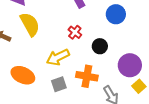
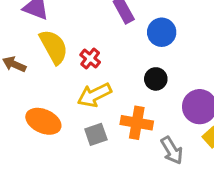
blue circle: (116, 14) -> (162, 32), moved
red cross: (75, 32) -> (90, 59), moved

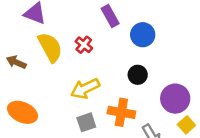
red cross: (90, 59) -> (84, 45), moved
orange ellipse: (43, 121) -> (23, 112), moved

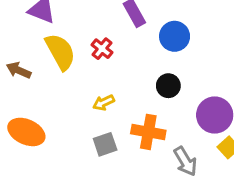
yellow arrow: (85, 89) -> (104, 103), size x0.6

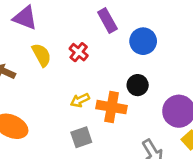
yellow semicircle: (60, 52) -> (42, 55), size x0.7
orange cross: (148, 132) -> (112, 107), moved

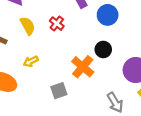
yellow arrow: (80, 100) -> (31, 61), moved
orange cross: (112, 107) -> (83, 67), turned 30

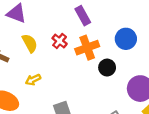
blue circle: (108, 15) -> (126, 39), moved
orange cross: (83, 67) -> (87, 48), moved, turned 30

